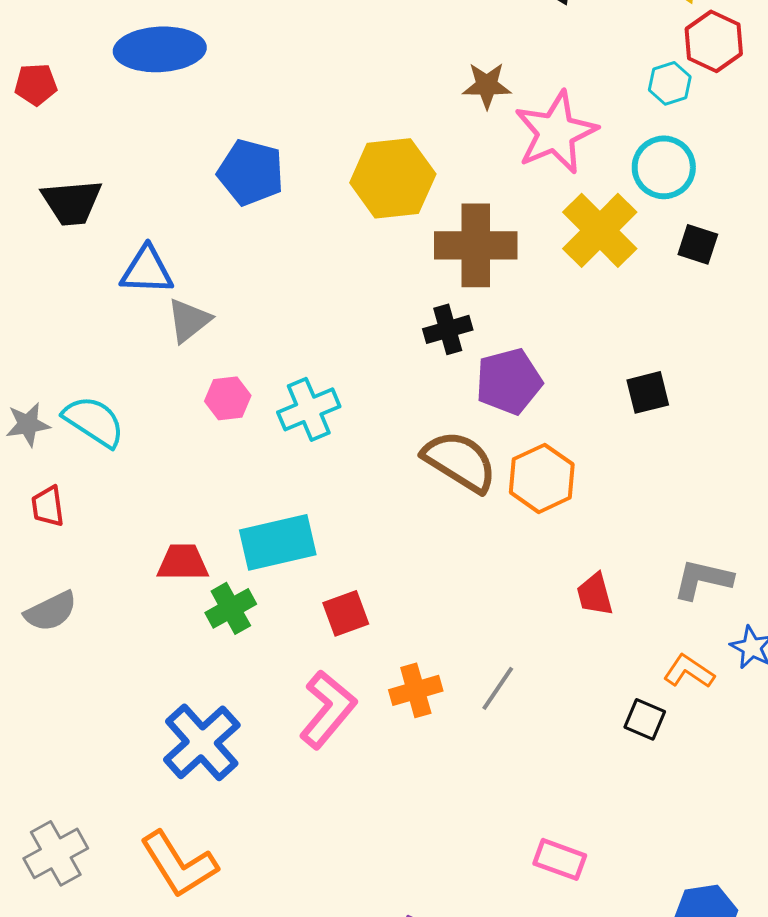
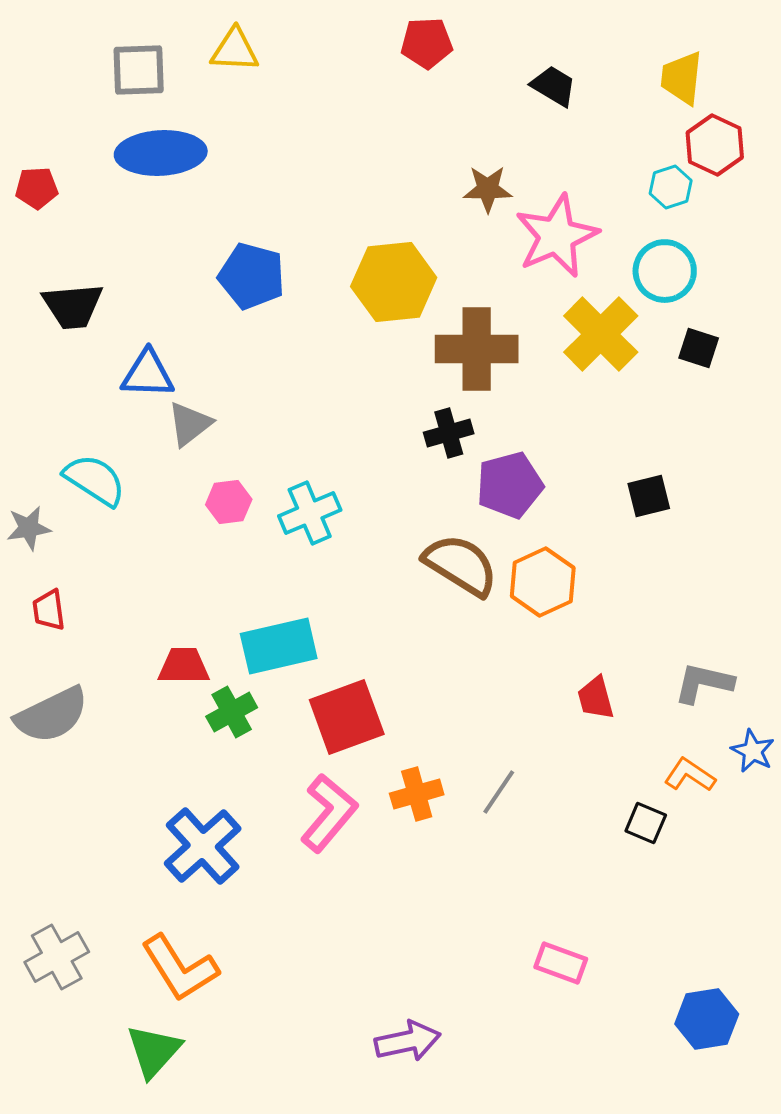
cyan semicircle: (94, 421) -> (95, 480), moved
gray semicircle: (51, 611) -> (52, 715), size x1.4
red square: (346, 613) -> (347, 717), size x1.6

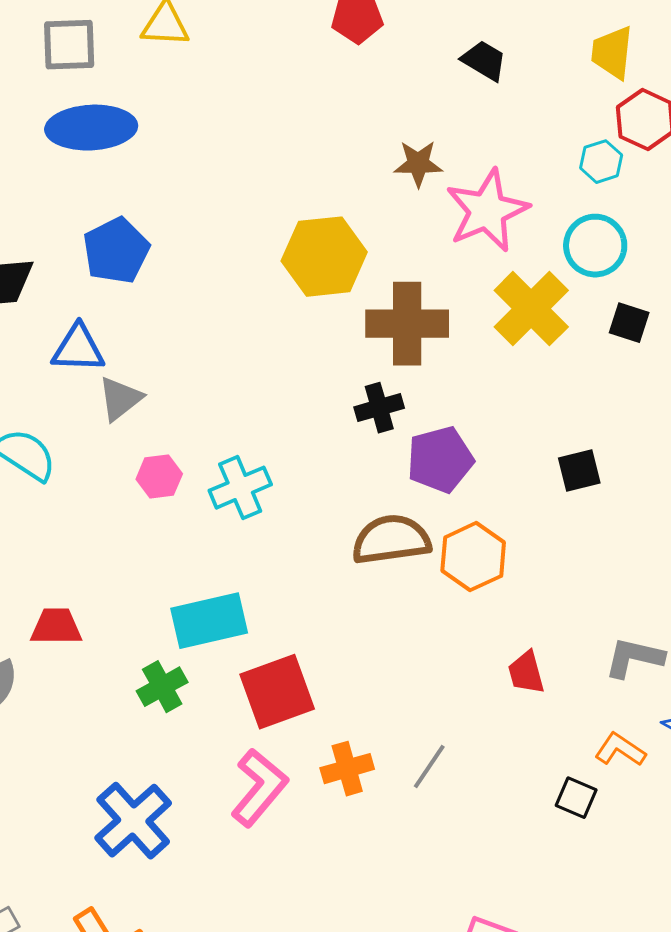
blue pentagon: (252, 276) -> (116, 251), moved, turned 30
brown semicircle: (461, 565) -> (391, 540), turned -40
red trapezoid: (184, 666) -> (56, 627), moved

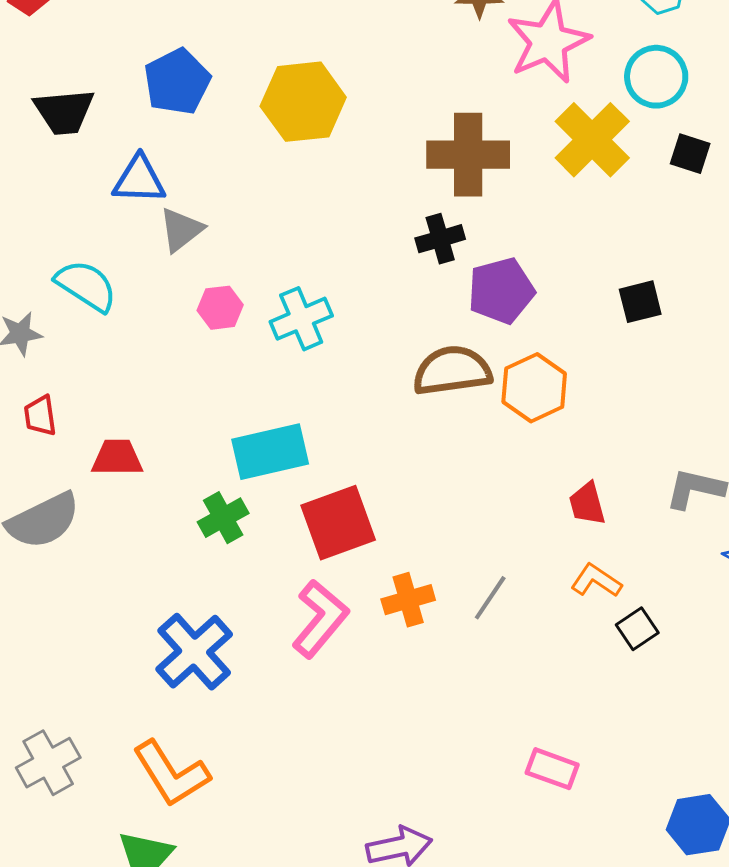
yellow hexagon: (324, 257) -> (303, 102), moved
orange L-shape: (620, 750) -> (596, 581), moved
black square: (576, 798) -> (637, 629), turned 33

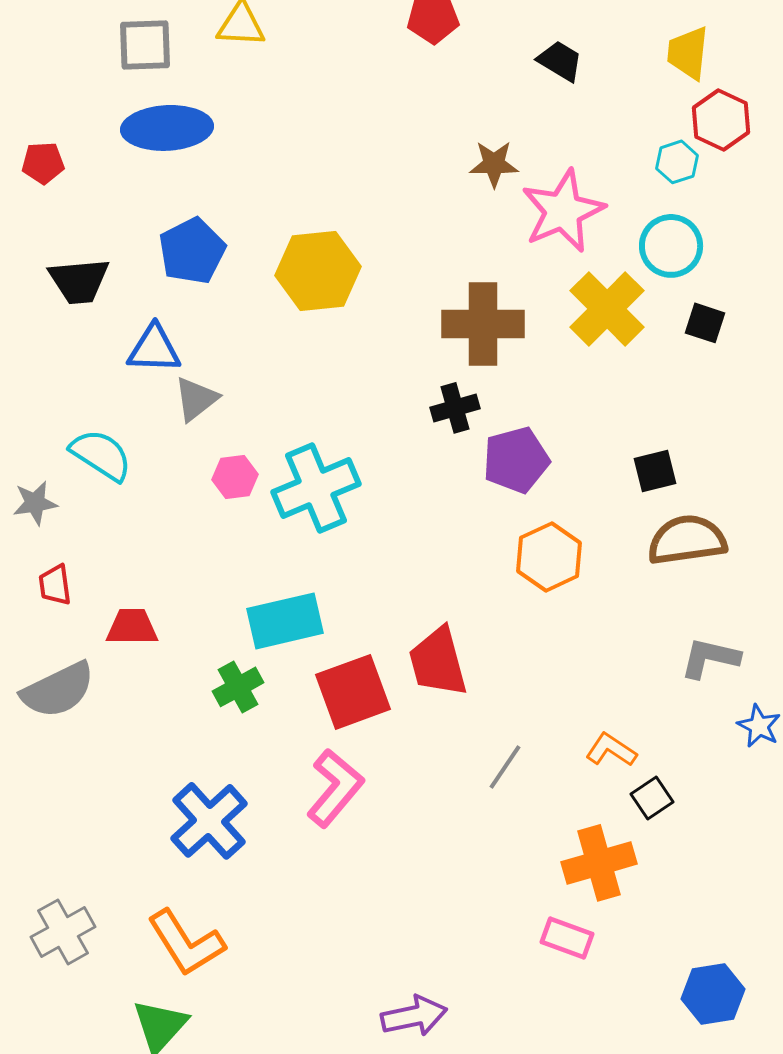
cyan cross: (301, 319) -> (316, 488), size x1.4
brown semicircle: (452, 371) -> (687, 540), moved
red trapezoid: (587, 504) -> (438, 662), moved, size x1.6
orange cross: (408, 600) -> (599, 863), moved, size x1.4

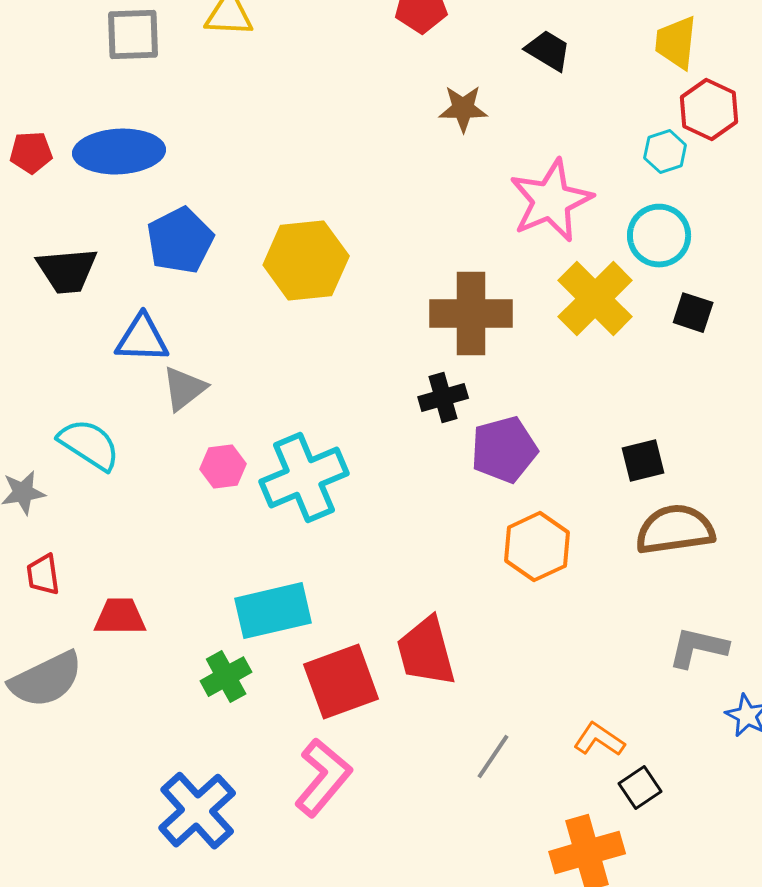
blue ellipse: (167, 128) -> (119, 152), moved
brown star: (494, 164) -> (463, 109), moved

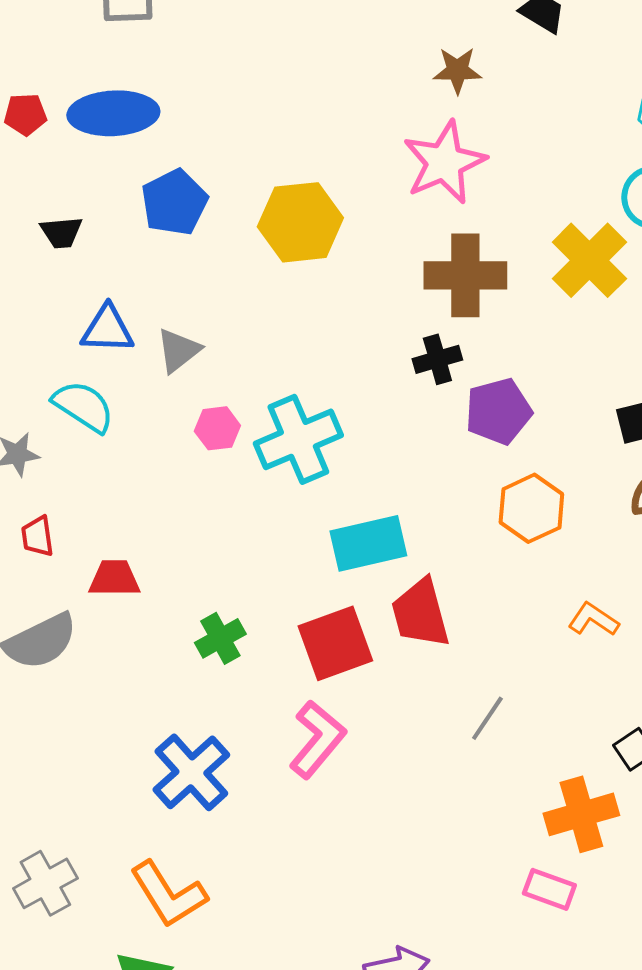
pink star: (551, 201) -> (444, 162), moved
black trapezoid: (67, 271) -> (61, 232), size x0.7
blue triangle: (142, 339) -> (107, 329), moved
cyan rectangle: (273, 611) -> (368, 543), moved
orange L-shape: (599, 740) -> (593, 619), moved

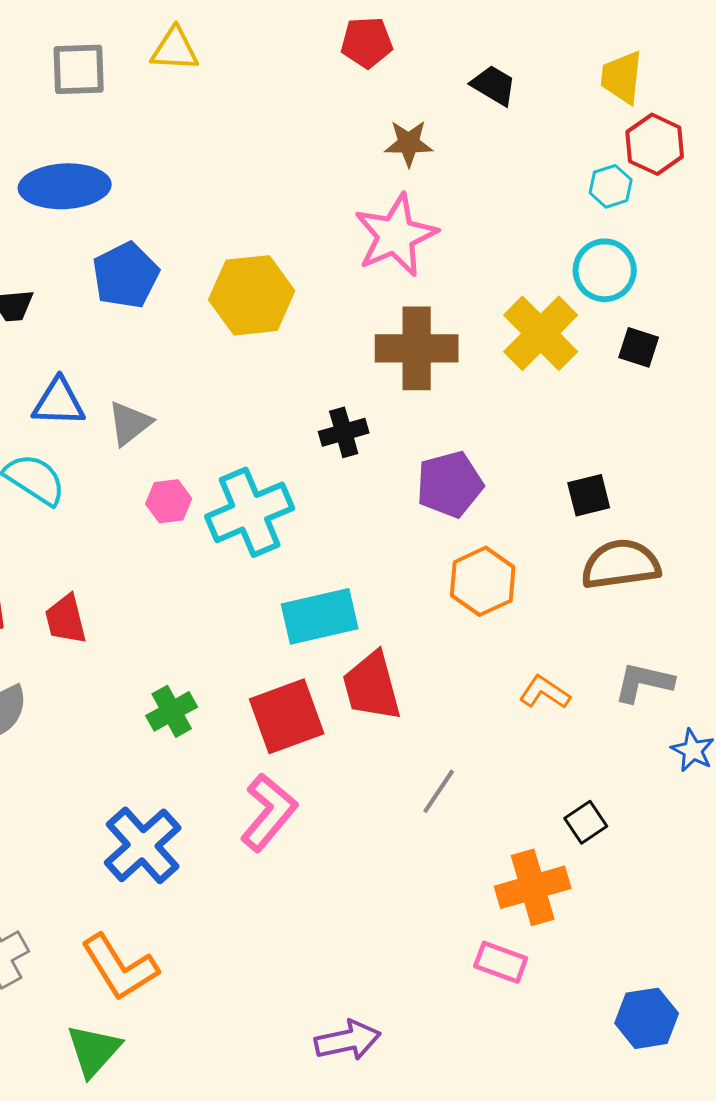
black cross: (437, 359) -> (344, 432), moved
red trapezoid: (114, 578) -> (66, 619), moved, turned -104

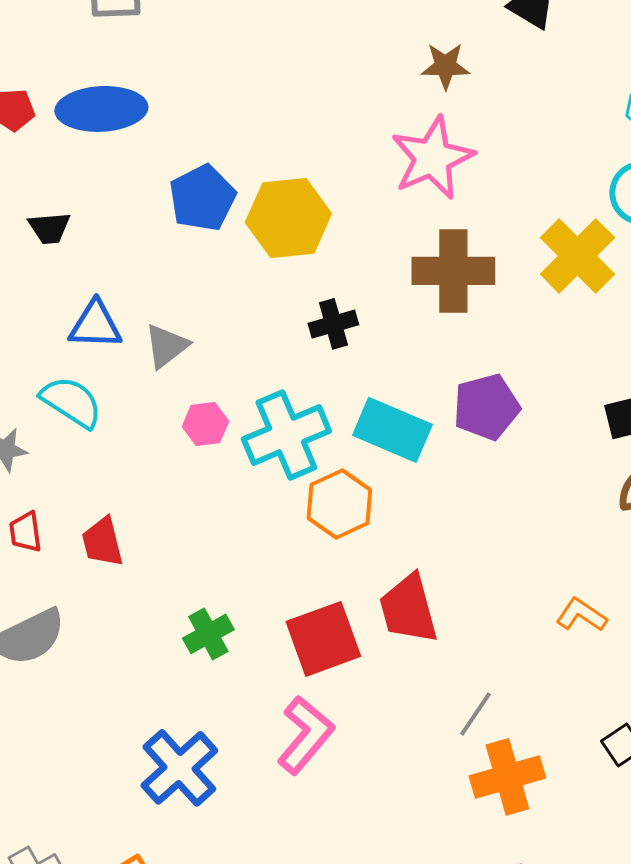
blue pentagon: (126, 275) -> (202, 198), moved
black cross: (344, 432) -> (333, 324), moved
orange hexagon: (483, 581) -> (339, 504), moved
cyan rectangle: (320, 616) -> (392, 430), moved, turned 36
orange cross: (533, 887) -> (507, 777), moved

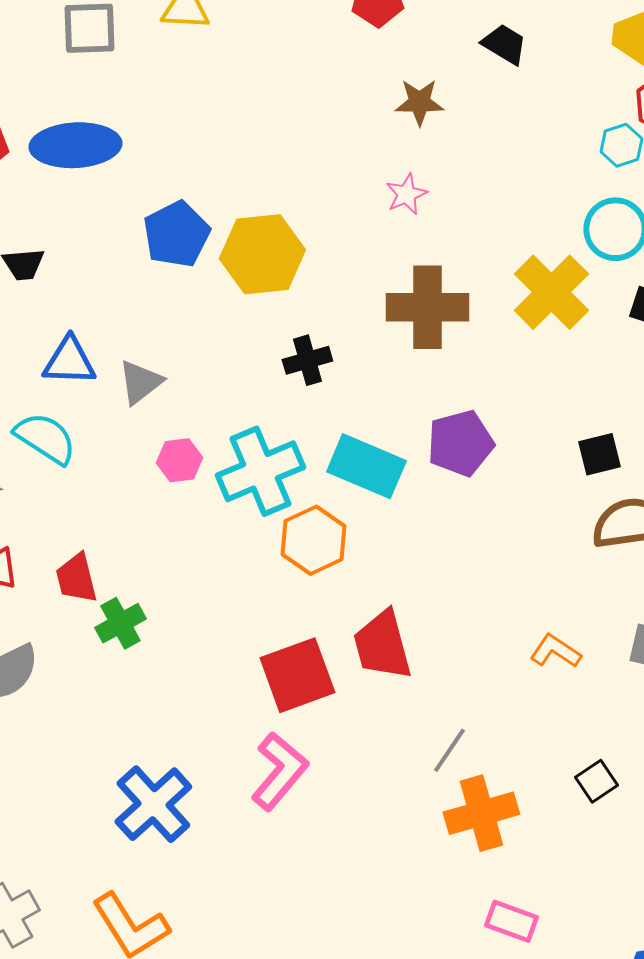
pink star: (432, 158) -> (406, 194), size x0.5
green cross: (208, 634) -> (120, 623), moved

